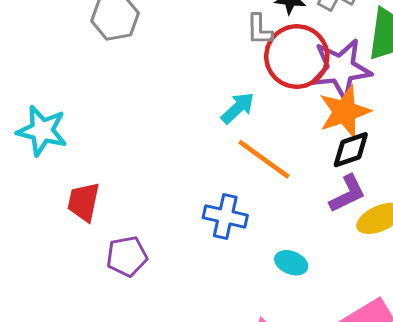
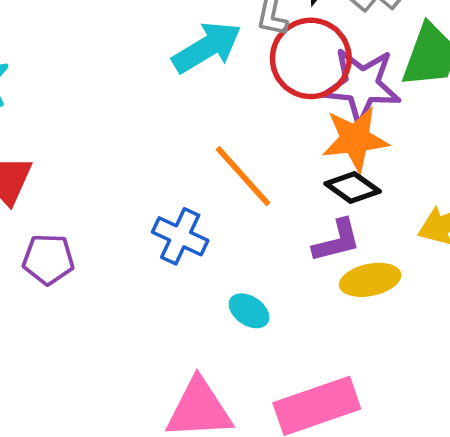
cyan arrow: (238, 108) -> (207, 47), moved, size x1.5
black diamond: (351, 150) -> (353, 188), turned 42

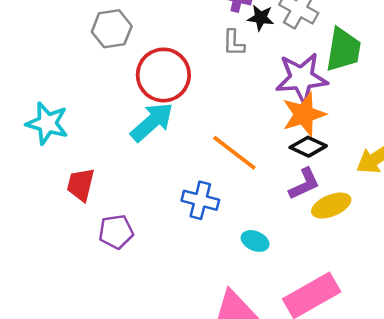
cyan arrow: (207, 47) -> (152, 122), moved
red circle: (311, 58) -> (163, 75), moved

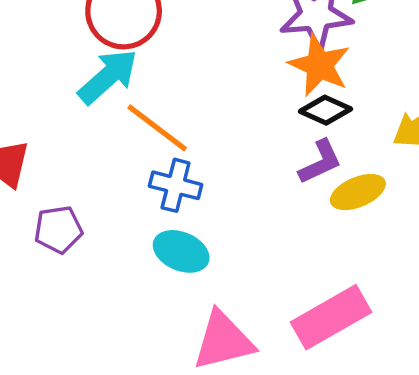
orange star: (304, 114) -> (319, 65), turned -30
orange line: (234, 153) -> (157, 128), moved
cyan ellipse: (255, 241) -> (181, 251), moved, size x1.4

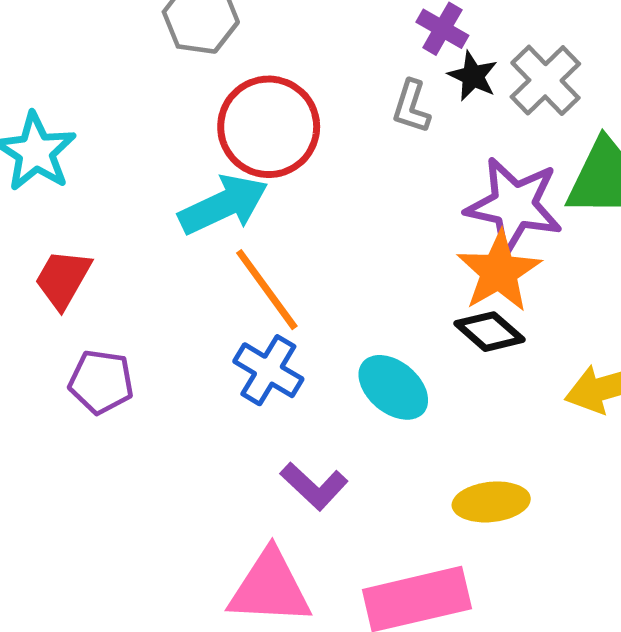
purple L-shape: (320, 162) -> (314, 486), moved, turned 51
yellow ellipse: (358, 192) -> (491, 502), moved
cyan ellipse: (181, 251) -> (393, 387), moved

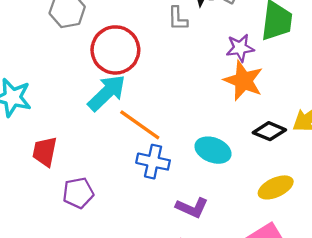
purple star: (514, 205) -> (240, 48), size x0.6
black diamond: (490, 332) -> (269, 131), moved

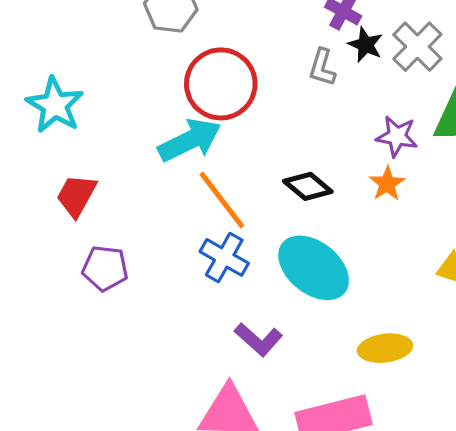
orange star: (243, 81) -> (387, 184), size x0.6
black diamond: (269, 131) -> (308, 186), moved
cyan ellipse: (213, 150) -> (314, 268), size x1.4

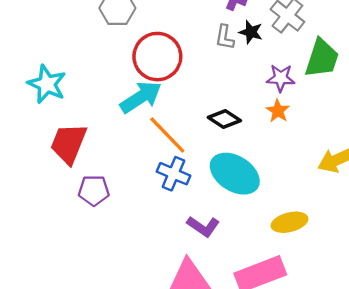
black star: (366, 45) -> (251, 32), moved
red trapezoid: (76, 195) -> (68, 143), size x1.4

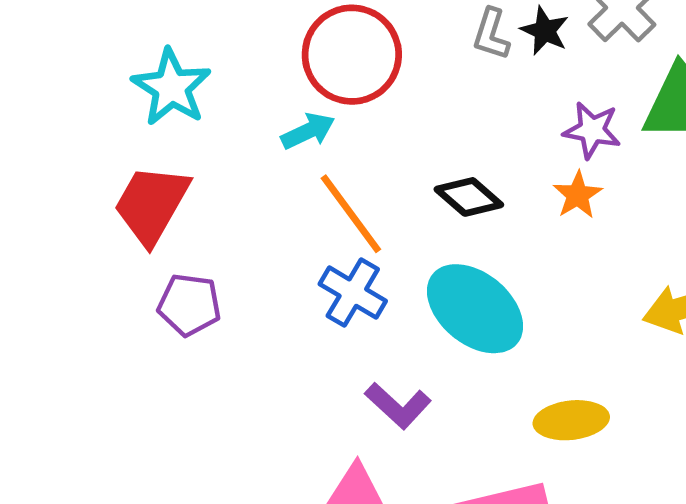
cyan star: (47, 84) -> (171, 87), moved
cyan arrow: (141, 97) -> (308, 131), size x0.6

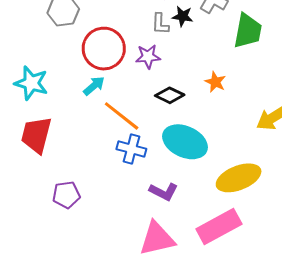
purple star: (592, 130) -> (148, 56), moved
purple pentagon: (189, 305) -> (66, 195), moved
yellow ellipse: (571, 420) -> (239, 178), size x1.4

